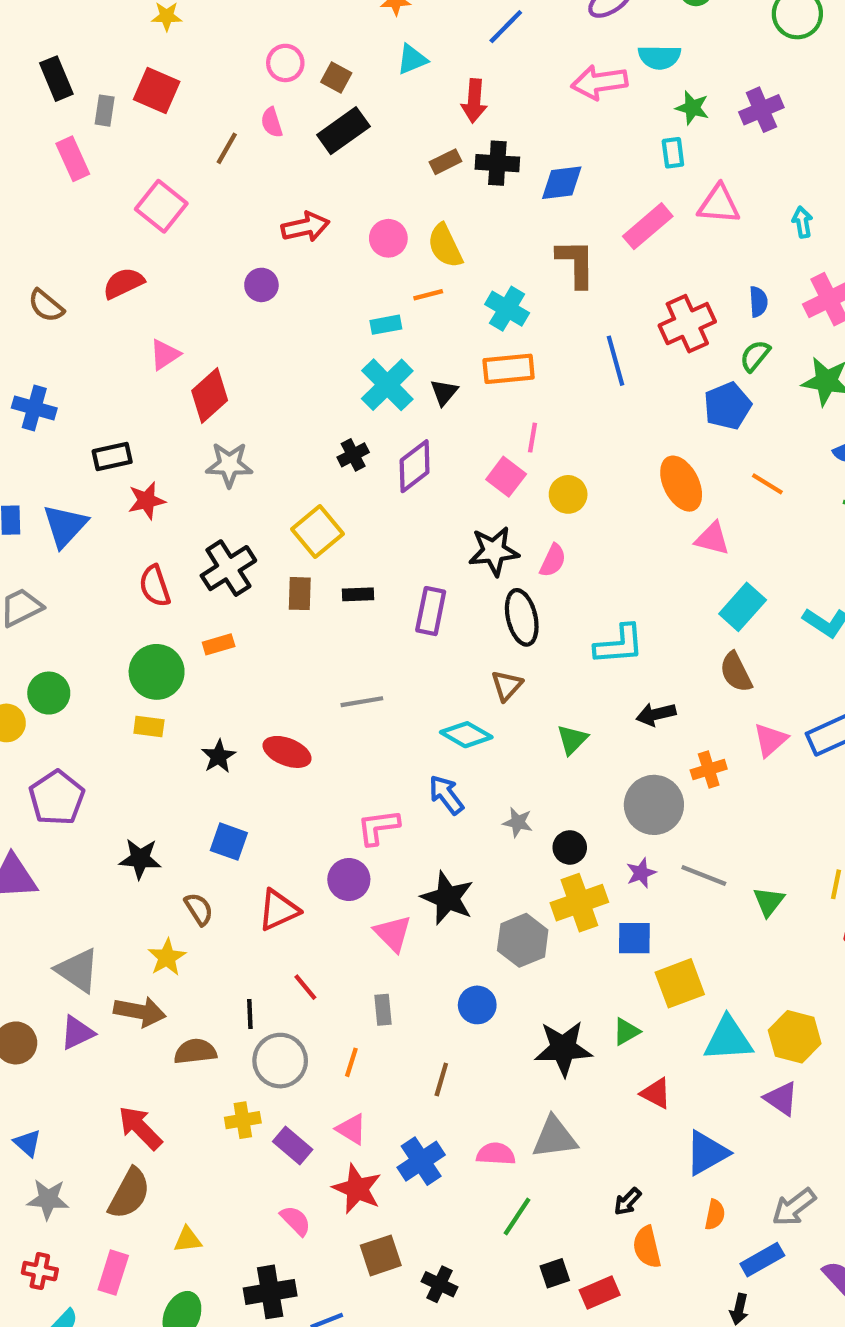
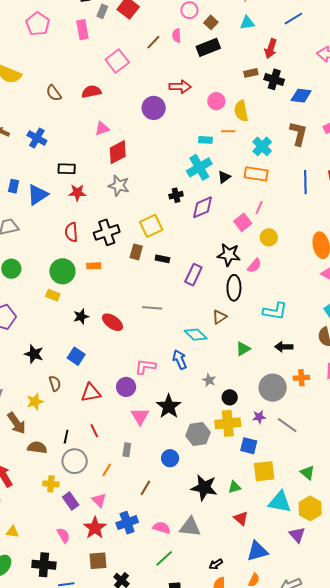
purple circle: (261, 285) -> (154, 108), size x1.5
green triangle: (769, 902) -> (307, 473), moved, turned -42
brown arrow: (140, 1012) -> (17, 423), turned 30

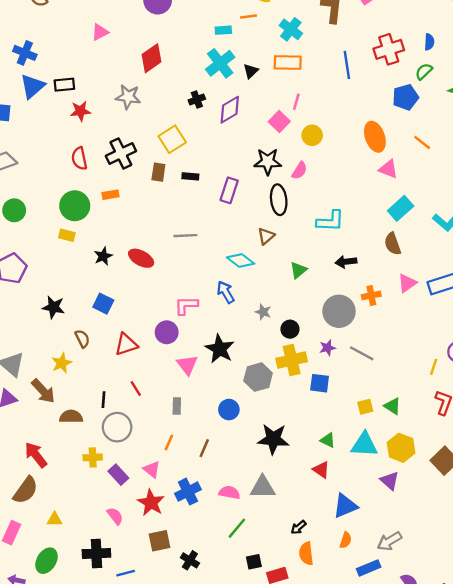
red diamond: (118, 152) -> (152, 58), moved
blue triangle: (38, 195) -> (32, 86), moved
orange line: (107, 470) -> (169, 443), moved
yellow square: (264, 471) -> (365, 407), moved, size x0.6
green triangle: (234, 487) -> (328, 440), moved, turned 48

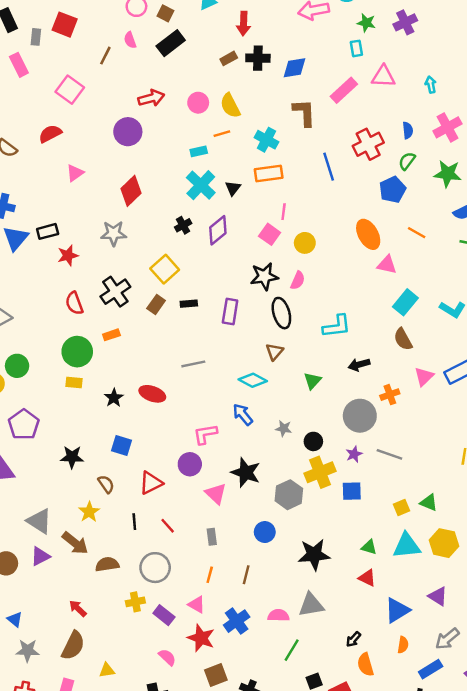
brown rectangle: (158, 172) -> (156, 304), turned 36
black line: (103, 400) -> (134, 522), moved
red arrow: (36, 455) -> (78, 608), size x0.7
purple triangle: (390, 481) -> (438, 596), moved

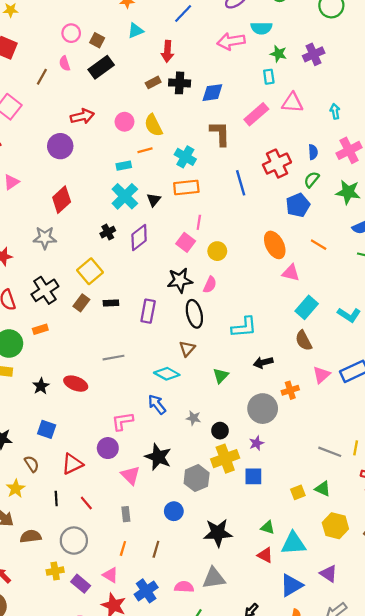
gray line: (389, 454) -> (330, 452), moved
cyan triangle: (407, 546) -> (293, 543), moved

